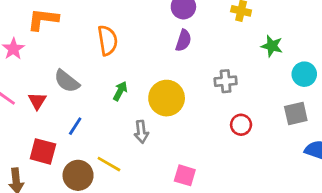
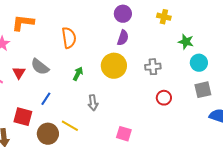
cyan circle: (304, 74) -> (199, 63), moved
yellow circle: (167, 98) -> (114, 66), moved
red triangle: (37, 101) -> (19, 73), moved

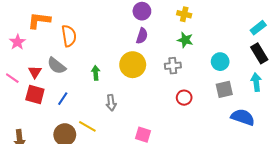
orange semicircle: (69, 38) -> (69, 36), moved
green star: (186, 42) -> (185, 40), moved
green arrow: (78, 74) -> (96, 73), turned -32
red square: (23, 117) -> (35, 95), moved

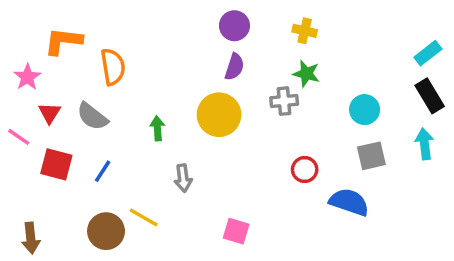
gray cross: (173, 66) -> (284, 101), moved
red triangle: (35, 72) -> (50, 113), moved
blue semicircle: (243, 117) -> (349, 202), moved

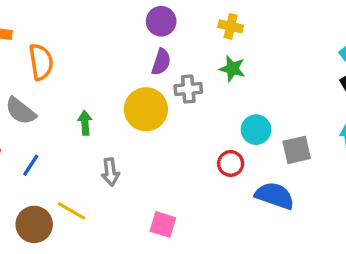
gray cross: (284, 101) -> (188, 89), moved
cyan circle: (365, 110) -> (256, 130), moved

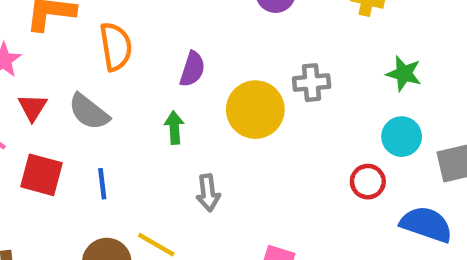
purple semicircle: (161, 62) -> (192, 69), moved
green star: (232, 69) -> (404, 74), moved
blue line: (31, 165) -> (102, 184), turned -40

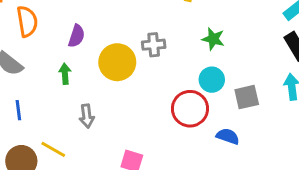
red circle: (368, 182) -> (190, 109), size x1.6
blue semicircle: (426, 224) -> (228, 136), size x0.7

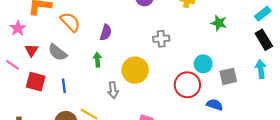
orange semicircle: (27, 21) -> (70, 22), turned -35
green star: (213, 39) -> (219, 23), moved
yellow circle: (117, 62) -> (135, 70), moved

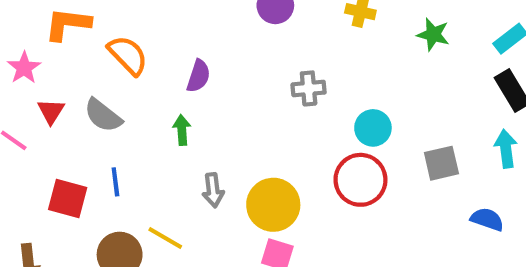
green star: (219, 23) -> (433, 34), moved
cyan circle: (203, 64) -> (373, 128), moved
yellow circle: (135, 70) -> (273, 205), moved
red square: (36, 82) -> (68, 199), moved
blue semicircle: (215, 105) -> (487, 219), moved

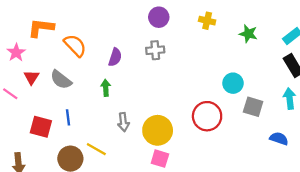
gray cross: (309, 88) -> (155, 50), moved
cyan circle: (373, 128) -> (233, 83), moved
gray square: (441, 163) -> (253, 107), turned 30

